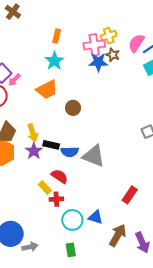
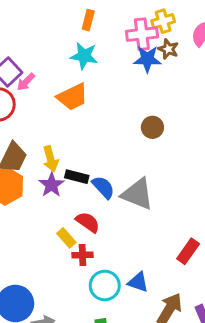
cyan star: (54, 61) -> (84, 56), turned -30
brown circle: (73, 108) -> (152, 127), moved
blue semicircle: (70, 152) -> (103, 187), turned -132

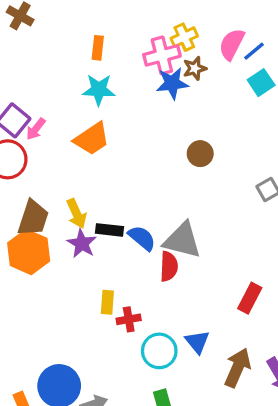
brown star: (168, 49) -> (195, 68), turned -30
brown circle: (152, 127) -> (200, 154), moved
red semicircle: (88, 222) -> (169, 266), moved, turned 65
yellow rectangle: (66, 238) -> (107, 302), turned 54
blue triangle: (138, 282) -> (197, 342), turned 40

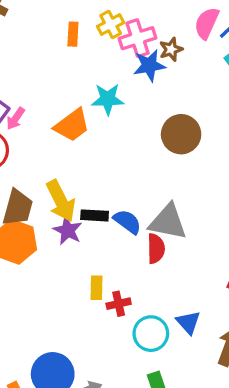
yellow cross: (184, 37) -> (111, 24), moved
cyan star: (99, 90) -> (108, 99), moved
brown circle: (200, 154) -> (181, 134), size x1.5
yellow arrow: (77, 214) -> (61, 201), size x1.4

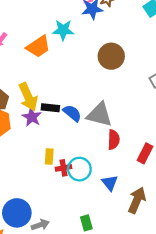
red semicircle: (156, 249) -> (114, 140), moved
cyan circle: (151, 334) -> (79, 169), moved

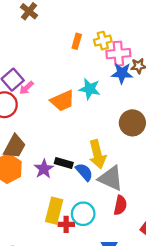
yellow arrow: (28, 97) -> (97, 154), moved
yellow rectangle: (49, 156) -> (54, 211), size x1.6
cyan circle: (79, 169) -> (83, 214), moved

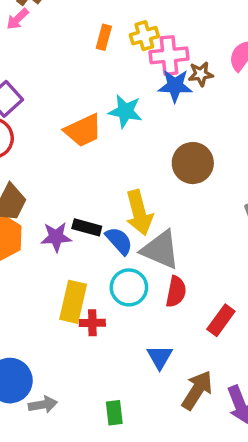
pink arrow: (26, 88) -> (17, 19), moved
purple star: (44, 169) -> (56, 237), turned 30
cyan circle: (83, 214) -> (129, 287), moved

